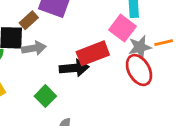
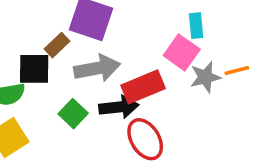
gray arrow: (34, 48) -> (97, 68), moved, size x1.4
red ellipse: (139, 70) -> (145, 139), moved
green square: (45, 96) -> (73, 114), moved

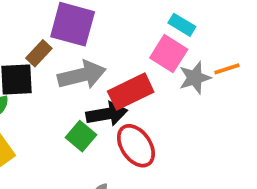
cyan rectangle: (196, 26) -> (182, 25), turned -50
green square: (73, 114) -> (81, 136), moved

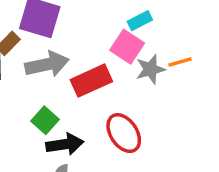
cyan rectangle: (182, 25) -> (140, 21), turned -60
black arrow: (107, 114) -> (65, 144), moved
red ellipse: (136, 146) -> (124, 133), moved

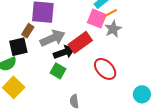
orange line: (180, 62) -> (110, 13), moved
black arrow: (65, 144) -> (64, 52), moved

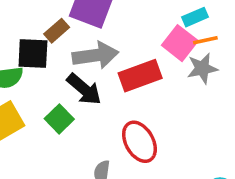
black arrow: (64, 52) -> (84, 89), moved, turned 45
red ellipse: (105, 69) -> (139, 142), moved
green square: (58, 71) -> (59, 119), moved

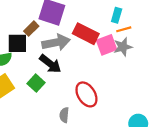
cyan rectangle: (195, 17) -> (117, 15), turned -48
pink square: (180, 43) -> (107, 45), moved, turned 35
red rectangle: (140, 76) -> (86, 34), moved, turned 50

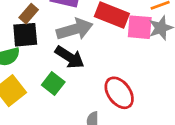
brown rectangle: (31, 29) -> (29, 14), moved
pink square: (107, 45) -> (140, 27), turned 30

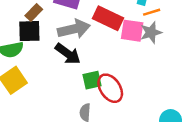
green square: (53, 84) -> (92, 80), moved, turned 36

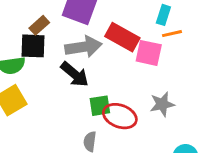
gray star: (151, 32) -> (162, 104), moved
red ellipse: (110, 88) -> (120, 116), turned -40

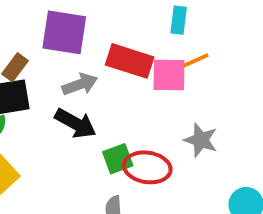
orange line: (172, 34) -> (196, 60), moved
gray arrow: (83, 47) -> (80, 84), size x0.7
gray star: (162, 104) -> (201, 140), turned -30

